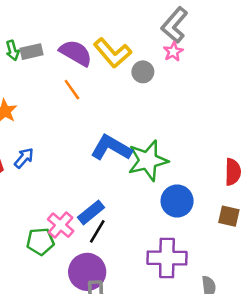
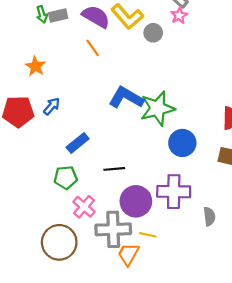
blue rectangle: (91, 212) -> (78, 143), moved
pink cross: (61, 225) -> (84, 207), moved
black line: (97, 231) -> (114, 169), turned 54
purple circle: (87, 272) -> (136, 201), moved

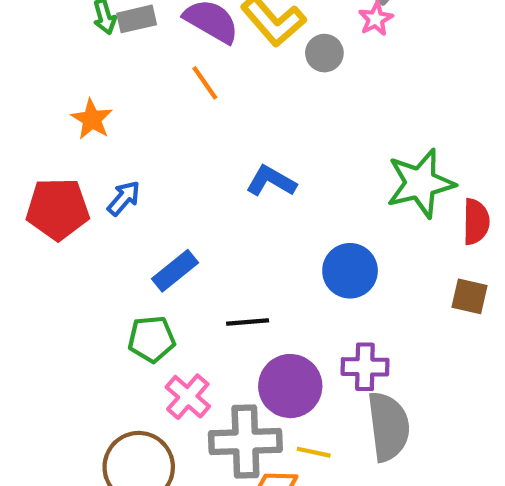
blue L-shape: (126, 98) -> (271, 181), size x0.7
green star: (157, 108) -> (420, 183), moved
blue circle: (182, 143) -> (350, 271), moved
purple cross: (174, 192) -> (365, 367), size x0.7
gray semicircle: (209, 216) -> (388, 427), moved, size x1.8

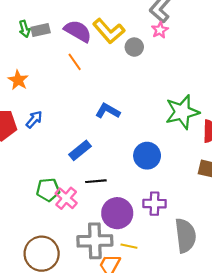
blue rectangle: (175, 271) -> (80, 150), moved
pink cross: (188, 397) -> (66, 198), moved
gray semicircle: (388, 427) -> (185, 236), moved

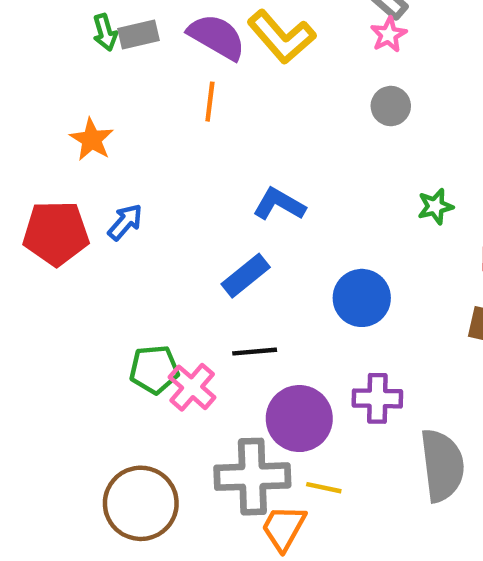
gray circle: (134, 47) -> (391, 106), moved
orange line: (75, 62) -> (210, 102), turned 42
green star: (182, 112) -> (435, 206), size x0.5
blue rectangle: (80, 150) -> (246, 276), moved

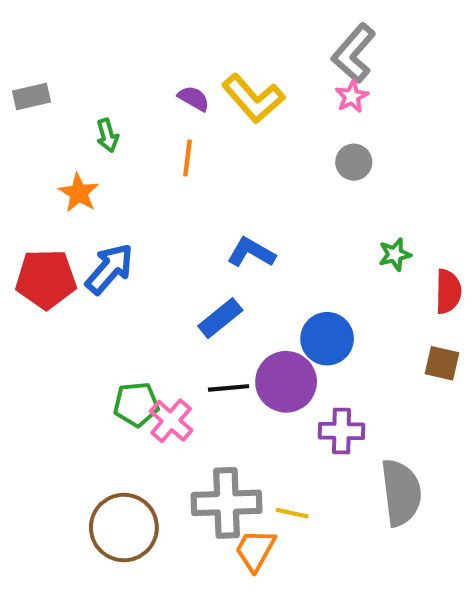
green arrow: (105, 32) -> (107, 135), moved
gray rectangle: (139, 35) -> (31, 96), moved
purple semicircle: (217, 37) -> (194, 98), size x0.6
blue arrow: (125, 222) -> (110, 269), size x1.5
purple circle: (299, 419) -> (286, 382), moved

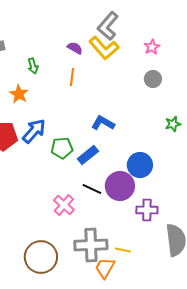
gray L-shape: (354, 53) -> (108, 26), moved
black line: (229, 388) -> (92, 189), turned 30
green pentagon: (136, 404) -> (62, 148), moved

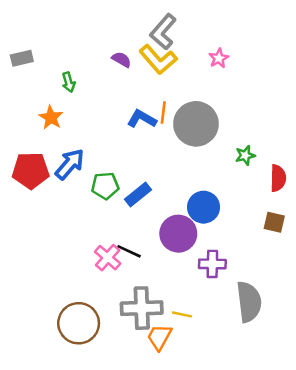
orange line: (72, 77) -> (163, 112), moved
gray circle: (153, 79) -> (196, 124), moved, size x2.0
blue L-shape: (103, 123) -> (142, 119), moved
black line: (92, 189) -> (129, 251), moved

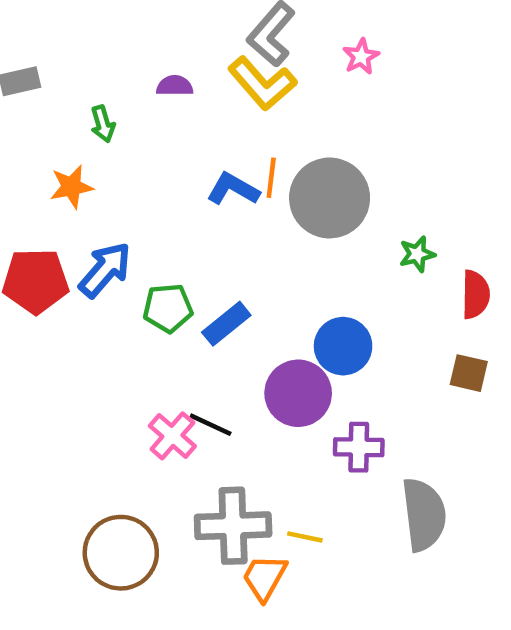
pink star: (219, 58) -> (361, 57), moved
purple semicircle: (122, 59) -> (175, 86), moved, turned -30
orange star: (51, 118) -> (71, 187), turned 30

